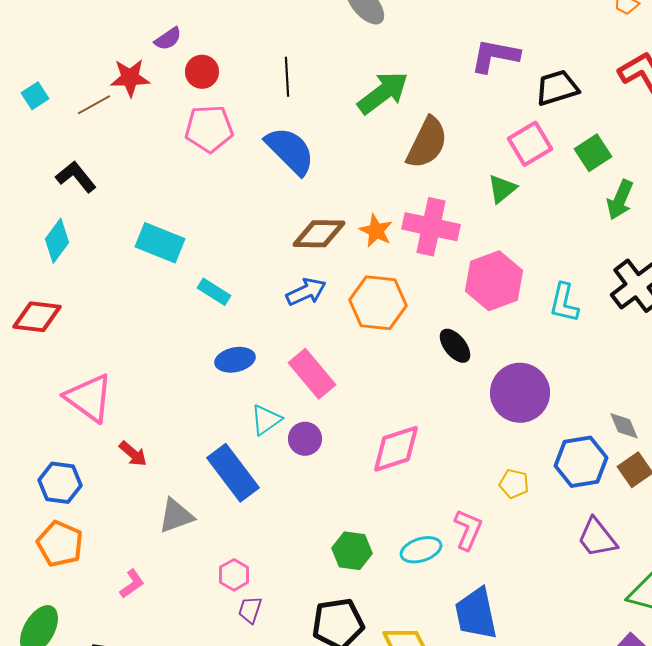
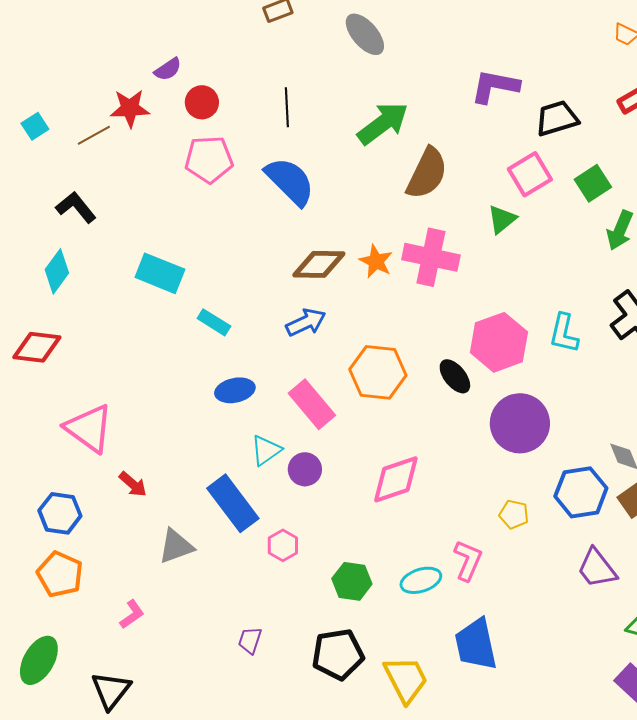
pink hexagon: (494, 281) -> (499, 342), moved
orange hexagon: (378, 303) -> (378, 372), moved
pink hexagon: (234, 575) -> (283, 545), moved

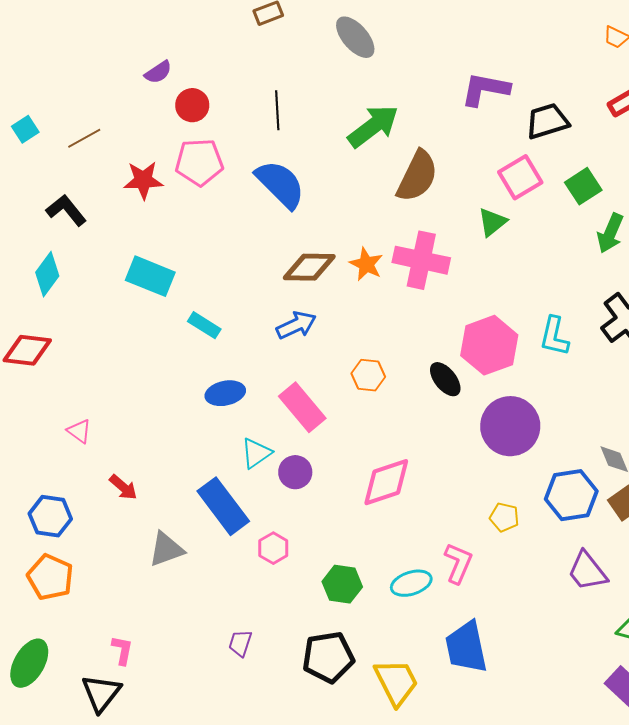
red star: (130, 108) -> (143, 180), moved
orange hexagon: (378, 372) -> (368, 375), size x0.6
pink triangle: (89, 428) -> (79, 431), size x0.5
pink L-shape: (132, 614) -> (122, 650), moved, turned -44

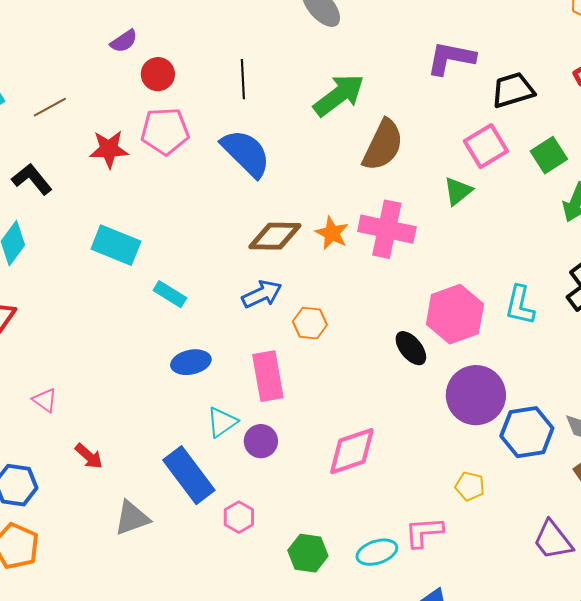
orange hexagon: (368, 375) -> (310, 323), moved
pink rectangle: (302, 407) -> (268, 376), turned 30
blue hexagon: (571, 495) -> (527, 432), moved
pink L-shape: (458, 563) -> (424, 532), turned -117

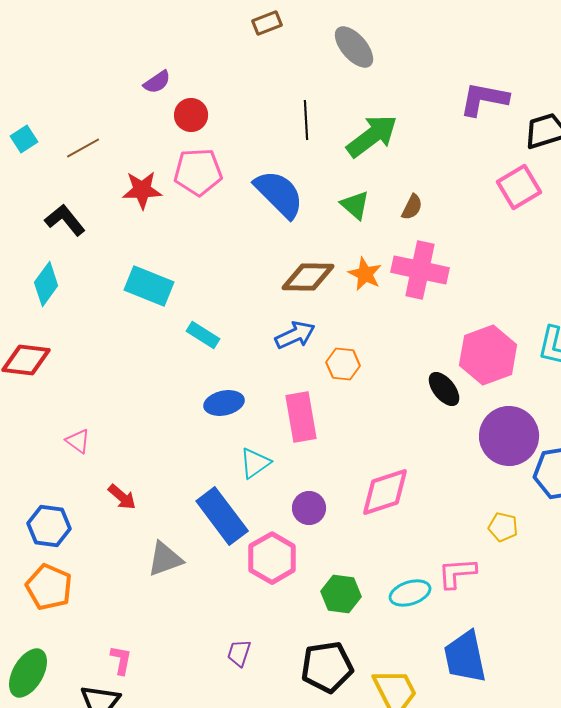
black line: (243, 79) -> (306, 120), moved
brown semicircle: (383, 145) -> (412, 207), moved, size x0.5
green triangle: (458, 191) -> (355, 205), moved, turned -40
purple circle: (261, 441) -> (309, 508), moved
pink hexagon: (239, 517) -> (272, 558), size x1.6

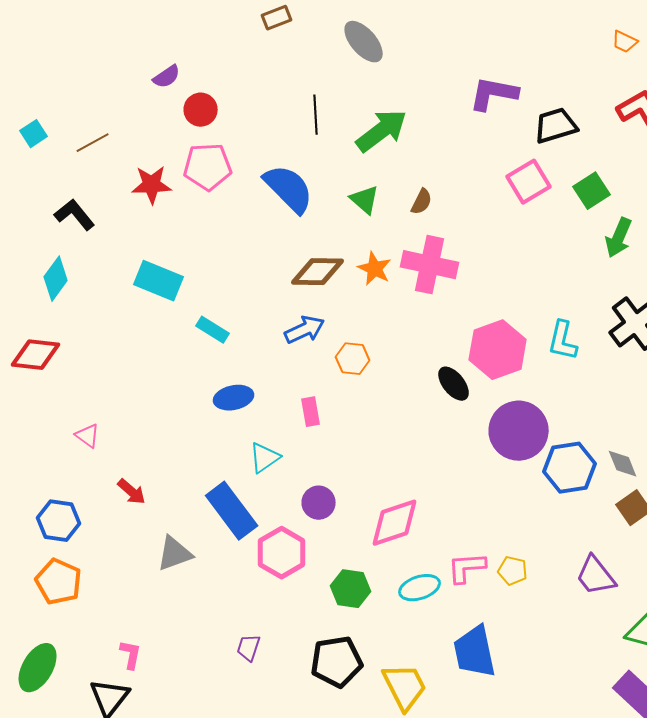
pink rectangle: (301, 417) -> (311, 412), size x0.6
pink diamond: (385, 492) -> (395, 523), moved
yellow pentagon: (503, 527) -> (513, 571), moved

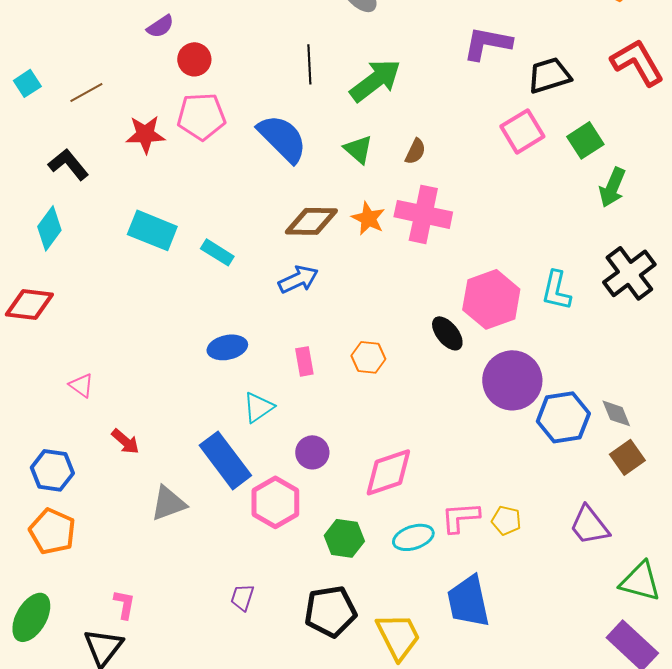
cyan rectangle: (213, 330) -> (217, 252), moved
orange hexagon: (353, 359) -> (368, 357), moved

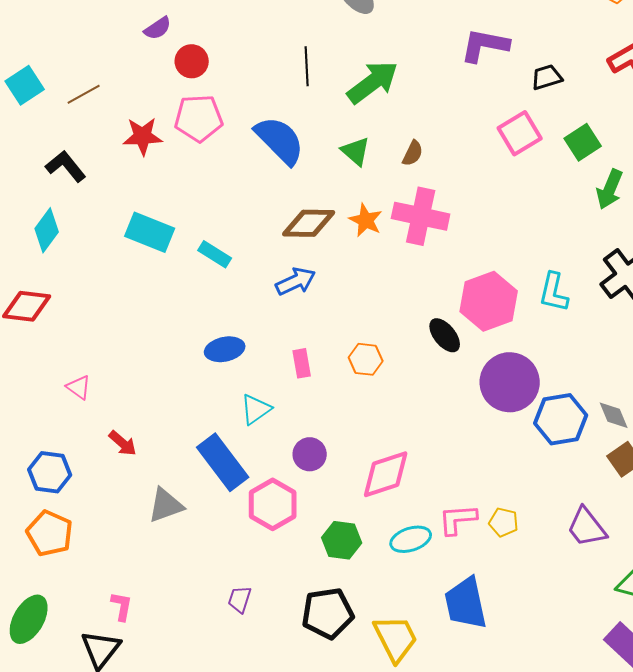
black trapezoid: (549, 75) -> (547, 77), size x0.7
cyan square: (27, 83) -> (25, 85), size x1.4

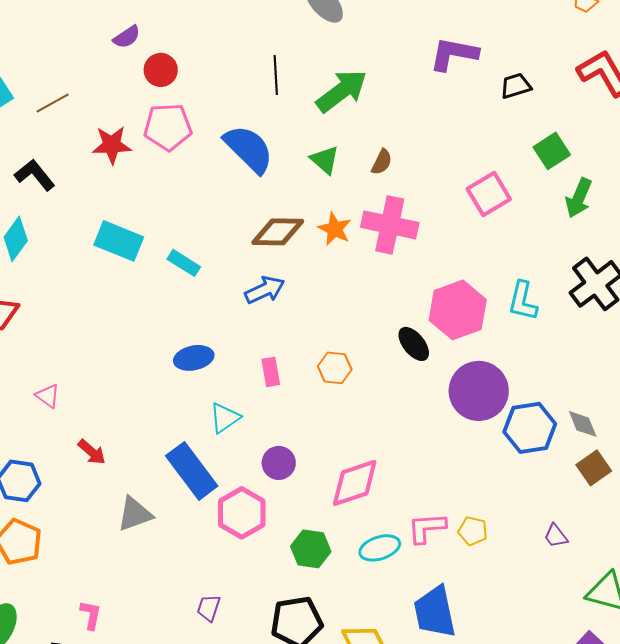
pink square: (520, 133) -> (489, 194), moved
purple trapezoid: (587, 527) -> (556, 536), size x0.6

